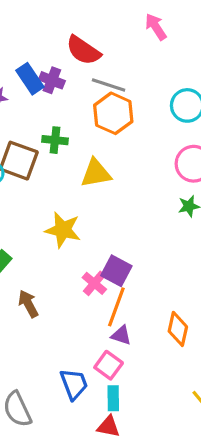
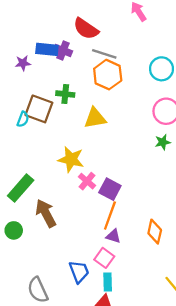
blue rectangle: (30, 79) -> (47, 49), turned -50
pink cross: (94, 283) -> (87, 181), moved
brown arrow: (28, 304) -> (46, 213), size x1.4

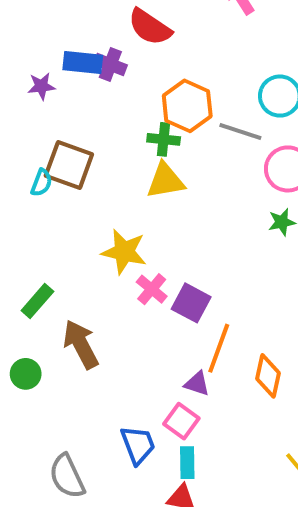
gray line: (104, 54) -> (240, 131), moved
green cross: (65, 94) -> (164, 139), moved
green rectangle: (21, 188) -> (37, 301), size x0.7
orange line: (110, 216) -> (219, 348), moved

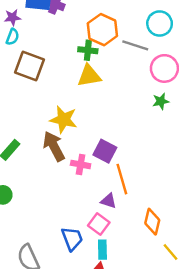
cyan semicircle: (41, 183) -> (12, 37), moved
pink cross: (152, 289) -> (81, 164), moved, turned -30
brown arrow: (81, 344) -> (54, 146), moved
orange line: (219, 348) -> (122, 179), turned -36
orange diamond: (268, 376) -> (152, 222), moved

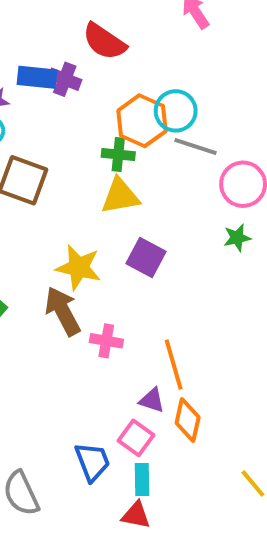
cyan circle: (160, 24) -> (176, 111), moved
purple square: (105, 151) -> (146, 258), moved
orange diamond: (152, 222) -> (188, 420), moved

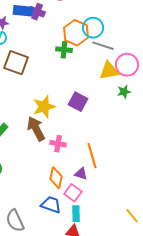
yellow triangle: (120, 196) -> (109, 71), moved
yellow star: (79, 267) -> (44, 107), turned -30
orange diamond: (188, 420) -> (56, 178), moved
blue trapezoid: (92, 462) -> (51, 205), turned -50

